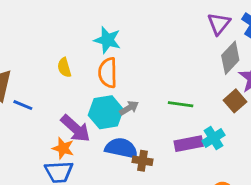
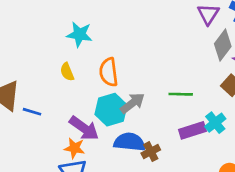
cyan star: (107, 40) -> (79, 34), moved
gray arrow: (129, 108) -> (132, 103), size x1.4
brown cross: (143, 161) -> (151, 152), turned -30

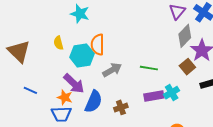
yellow semicircle: (67, 72) -> (58, 43), moved
cyan hexagon: (111, 110) -> (82, 55), moved
blue line: (32, 112) -> (30, 90), moved
blue semicircle: (129, 142) -> (93, 102), moved, turned 100

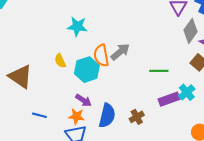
gray arrow: (112, 70) -> (120, 52), moved
purple arrow: (74, 84) -> (83, 100), size x0.7

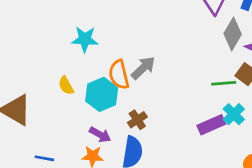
green line: (159, 71) -> (224, 83), moved
brown cross: (137, 117) -> (137, 120), moved

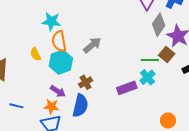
orange semicircle: (119, 75) -> (59, 41), moved
cyan cross: (234, 114) -> (147, 77), moved
purple rectangle: (211, 125) -> (127, 88), moved

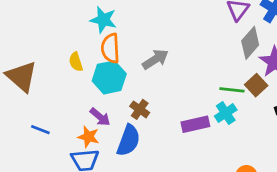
brown cross: (86, 82) -> (140, 109), turned -32

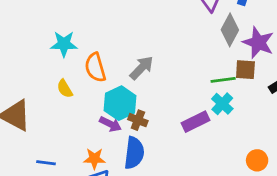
cyan star: (103, 20) -> (64, 44), moved
cyan hexagon: (109, 77) -> (120, 103), moved
brown square: (256, 85) -> (245, 70), turned -30
purple arrow: (100, 117) -> (110, 124), moved

